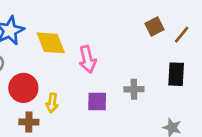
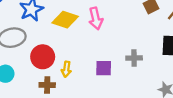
yellow diamond: (51, 43) -> (65, 20), turned -50
pink arrow: (88, 59) -> (96, 18), moved

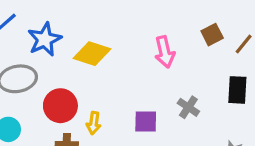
pink arrow: (96, 18) -> (165, 52), moved
gray cross: (134, 58) -> (188, 107), turned 35

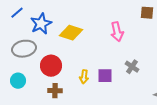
brown square: (212, 35) -> (147, 13), moved, turned 32
yellow arrow: (94, 123) -> (84, 77), moved

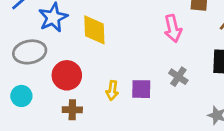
pink arrow: (117, 32) -> (173, 29), moved
yellow diamond: (71, 33) -> (94, 30), turned 70

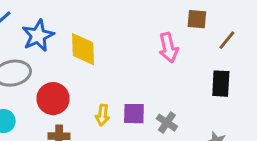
gray cross: (178, 77) -> (167, 123), moved

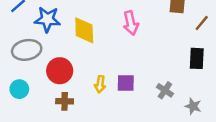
blue star: (38, 36) -> (47, 19), turned 30
pink arrow: (168, 48) -> (131, 23), moved
gray cross: (167, 123) -> (165, 90), moved

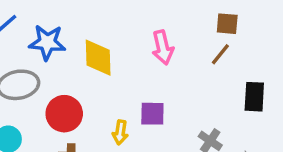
brown line: (202, 23) -> (220, 54), moved
purple square: (126, 83) -> (152, 114), moved

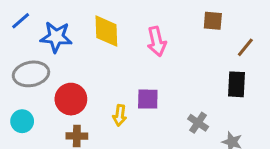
brown line: (220, 54) -> (245, 47), moved
yellow diamond: (98, 58) -> (106, 31), moved

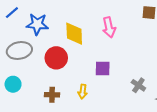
yellow diamond: (106, 31) -> (74, 34), moved
red circle: (71, 99) -> (56, 58), moved
yellow arrow: (120, 115) -> (83, 92), moved

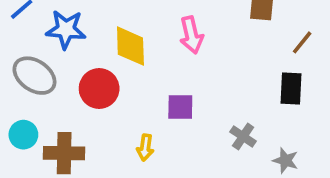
gray ellipse: (19, 50) -> (34, 76), turned 45
brown cross: (52, 95) -> (64, 153), moved, size x1.5

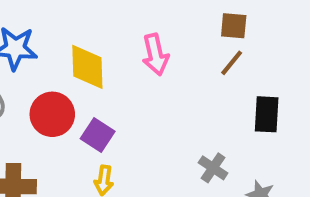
brown line: (302, 42) -> (232, 63), moved
purple square: (180, 107) -> (98, 135), moved, turned 32

